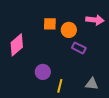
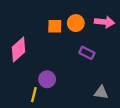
orange circle: (69, 30) -> (76, 23), moved
yellow line: (60, 86) -> (34, 95), moved

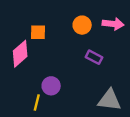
orange square: (55, 26) -> (38, 32), moved
gray triangle: (101, 92) -> (109, 100), size x1.5

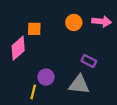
purple rectangle: (94, 57) -> (89, 61), moved
gray triangle: (109, 100) -> (79, 85), moved

